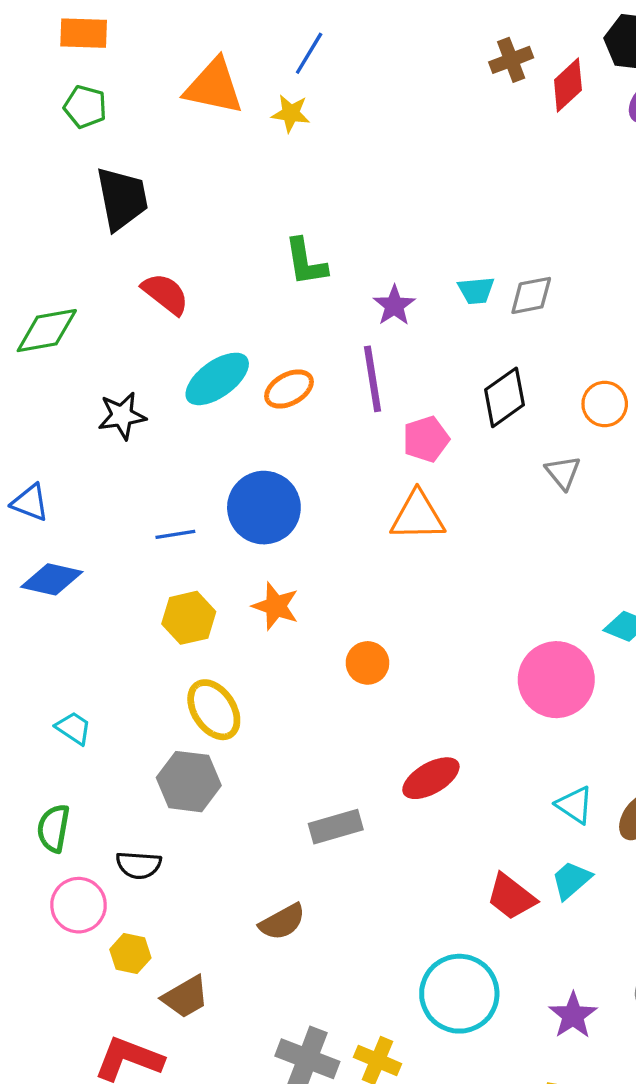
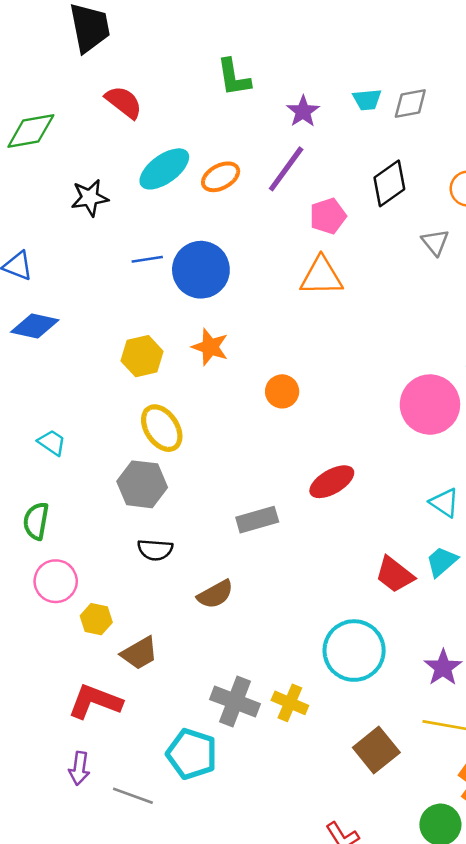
purple line: (373, 379) -> (286, 169), turned 45
blue line: (175, 534) -> (147, 259), moved
black semicircle: (139, 865) -> (155, 550), moved

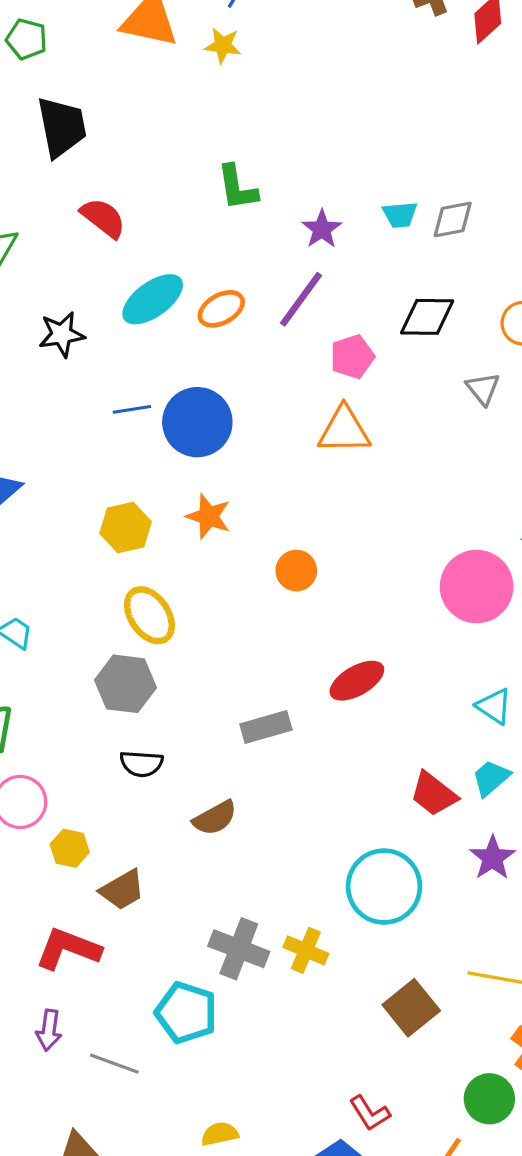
black diamond: (389, 183) -> (427, 317), turned 36
purple star: (443, 668) -> (493, 858), moved

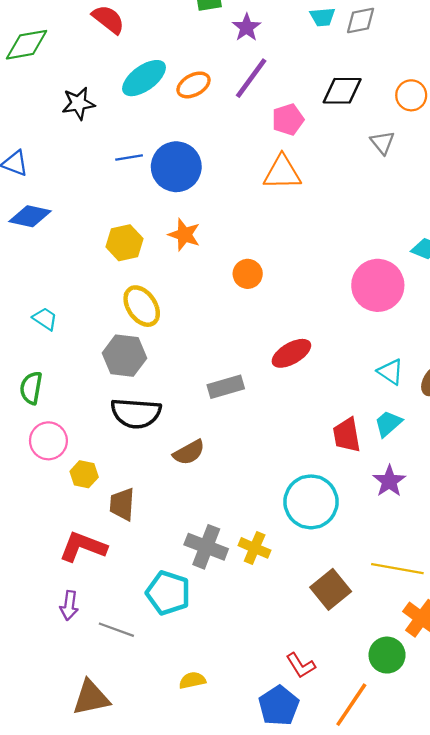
purple star: (322, 229) -> (247, 27), moved
black semicircle: (141, 764) -> (136, 413), size x1.6
red trapezoid: (434, 794) -> (347, 435), turned 42
brown trapezoid: (122, 890) -> (122, 504), turned 124

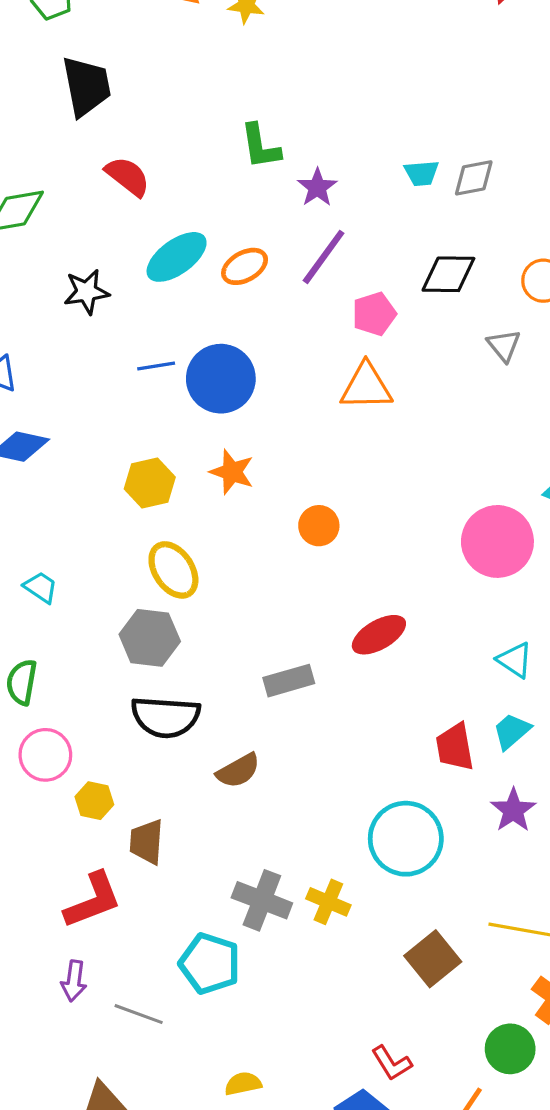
red L-shape: (83, 547) -> (93, 900), turned 138

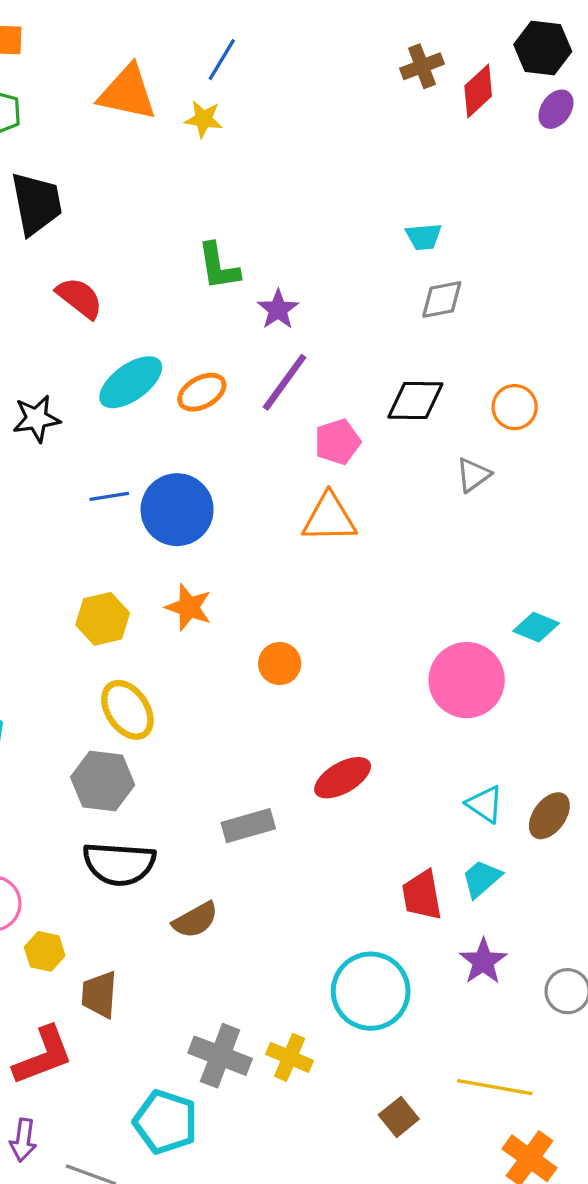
cyan trapezoid: (422, 173) -> (424, 237), moved
gray triangle: (504, 345) -> (473, 475), turned 33
brown square: (433, 959) -> (399, 1117), size x0.7

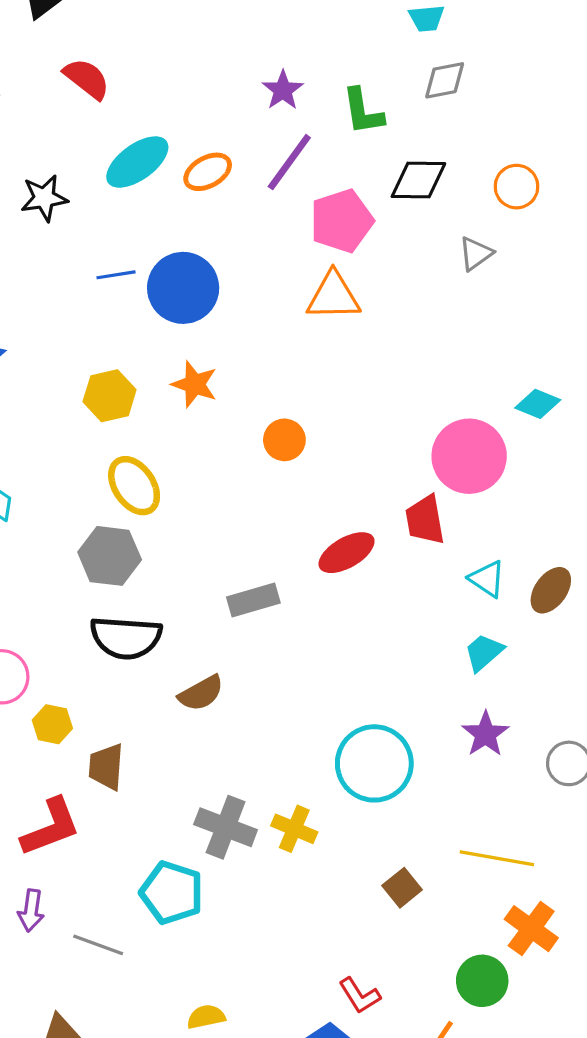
green L-shape: (218, 266) -> (363, 111), moved
pink pentagon: (338, 442) -> (342, 221), size x1.4
red trapezoid: (422, 895) -> (425, 520), moved

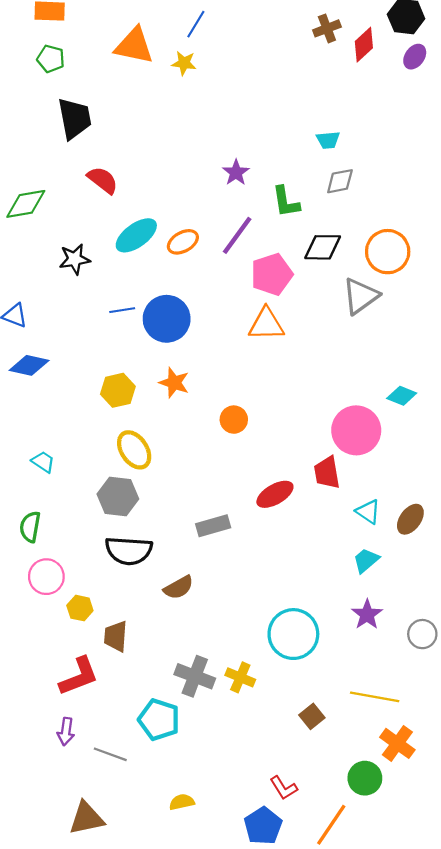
purple star: (283, 90) -> (236, 173), moved
orange circle: (517, 187) -> (388, 252), size x1.5
gray triangle: (476, 254) -> (361, 296), size x1.6

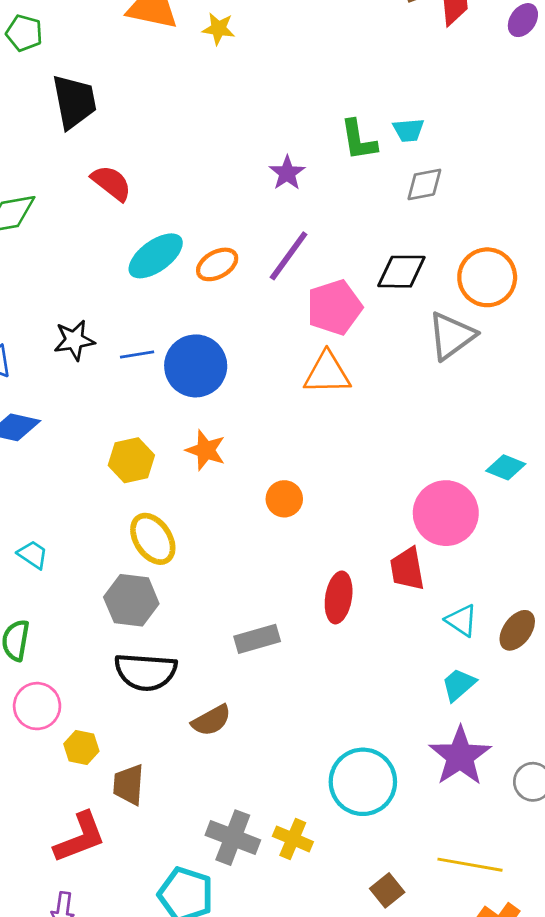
green pentagon: (51, 59) -> (24, 33), moved
green L-shape: (286, 202) -> (359, 140), moved
black star: (75, 259) -> (74, 340), moved
red ellipse: (275, 494) -> (339, 597), turned -51
purple star: (367, 615) -> (460, 756), size x1.5

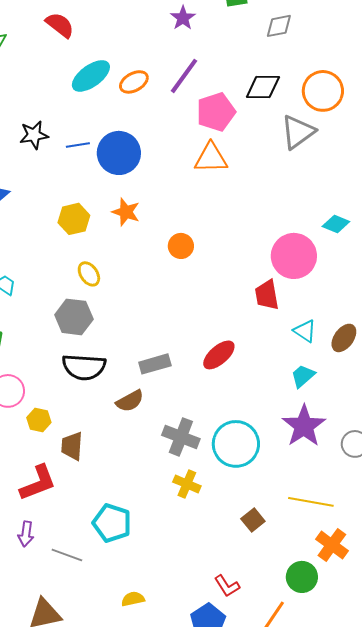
yellow ellipse: (153, 539) -> (89, 274), size x0.7
red ellipse: (339, 597) -> (219, 355), moved, turned 40
gray rectangle: (257, 639) -> (155, 364), moved
gray cross: (233, 838) -> (181, 437), moved

